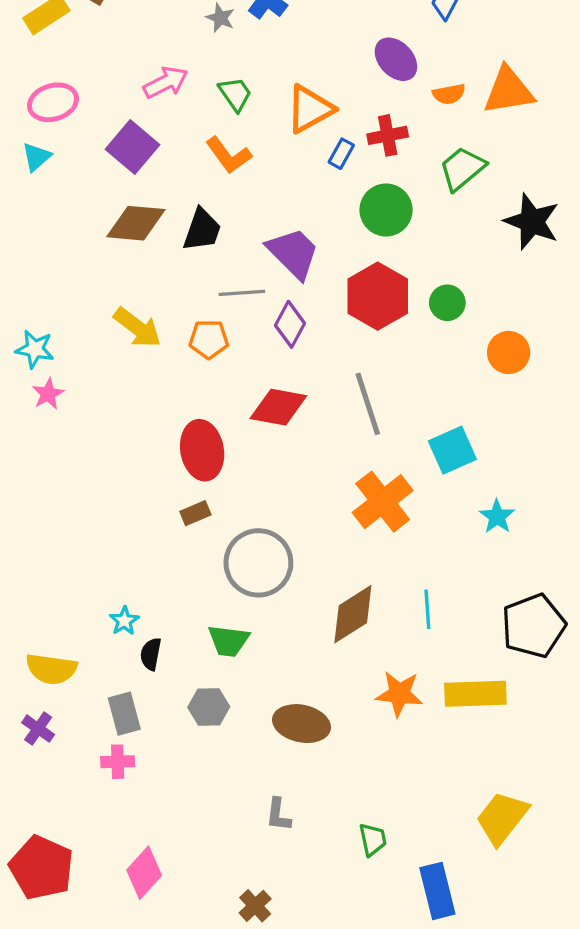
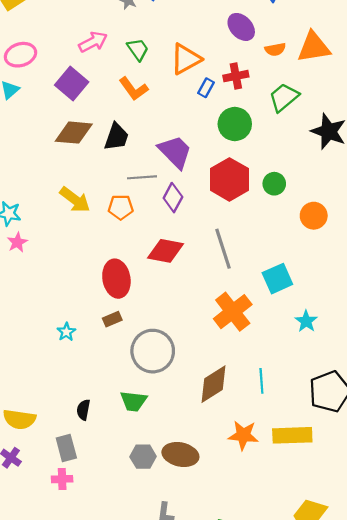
cyan star: (124, 621) -> (66, 332), moved
gray hexagon: (209, 707) -> (143, 457), moved

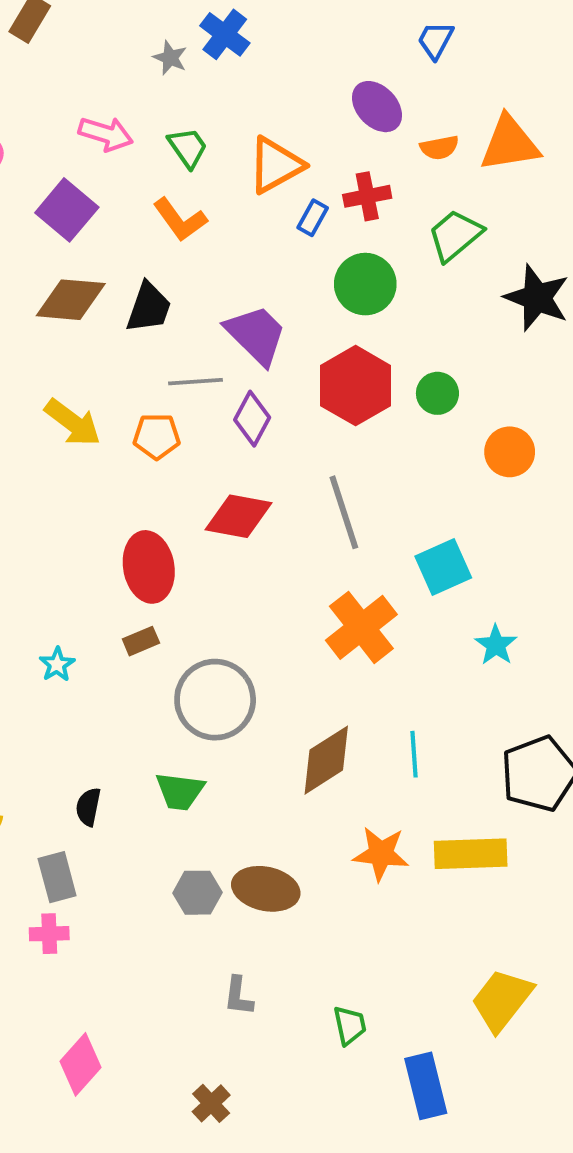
pink arrow: (93, 42) -> (106, 134), turned 44

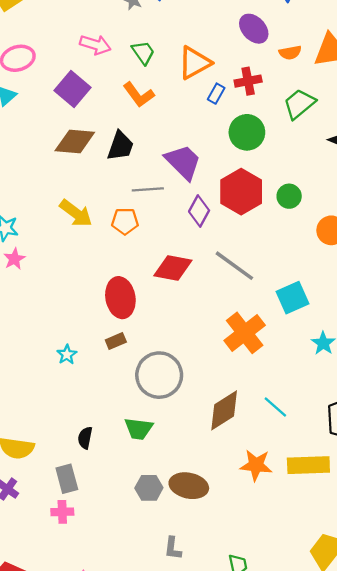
purple diamond: (252, 419) -> (199, 211), moved
gray line: (344, 512) -> (234, 266), turned -36
cyan line: (414, 754) -> (275, 407), turned -45

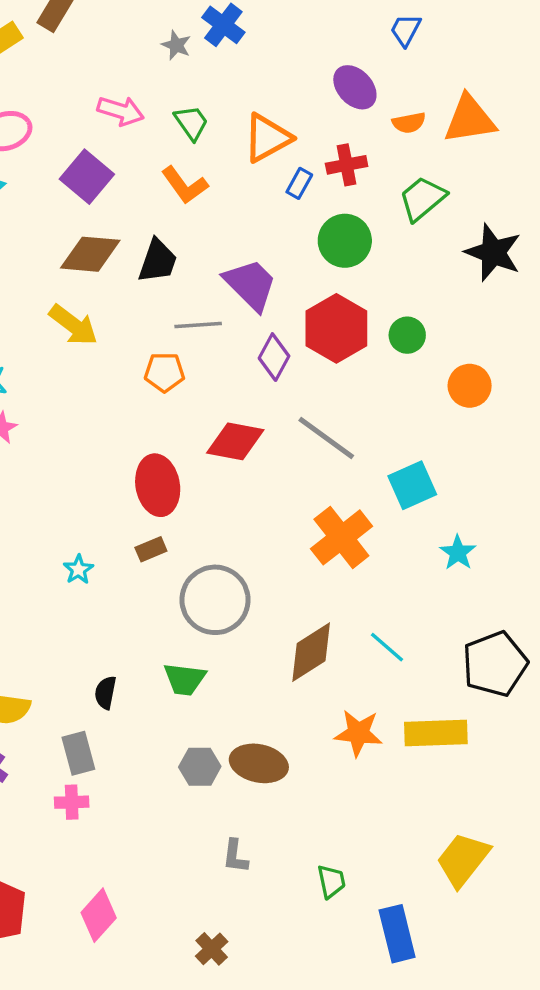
yellow arrow: (76, 213) -> (73, 325), moved

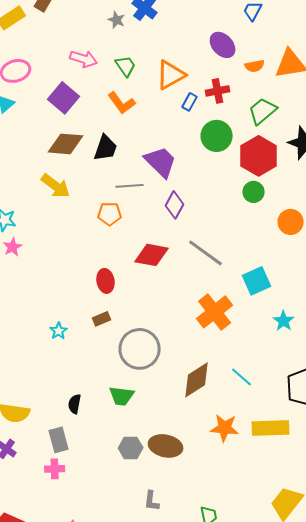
red hexagon: (336, 328) -> (259, 156), moved
red ellipse: (158, 485) -> (106, 281), size x0.7

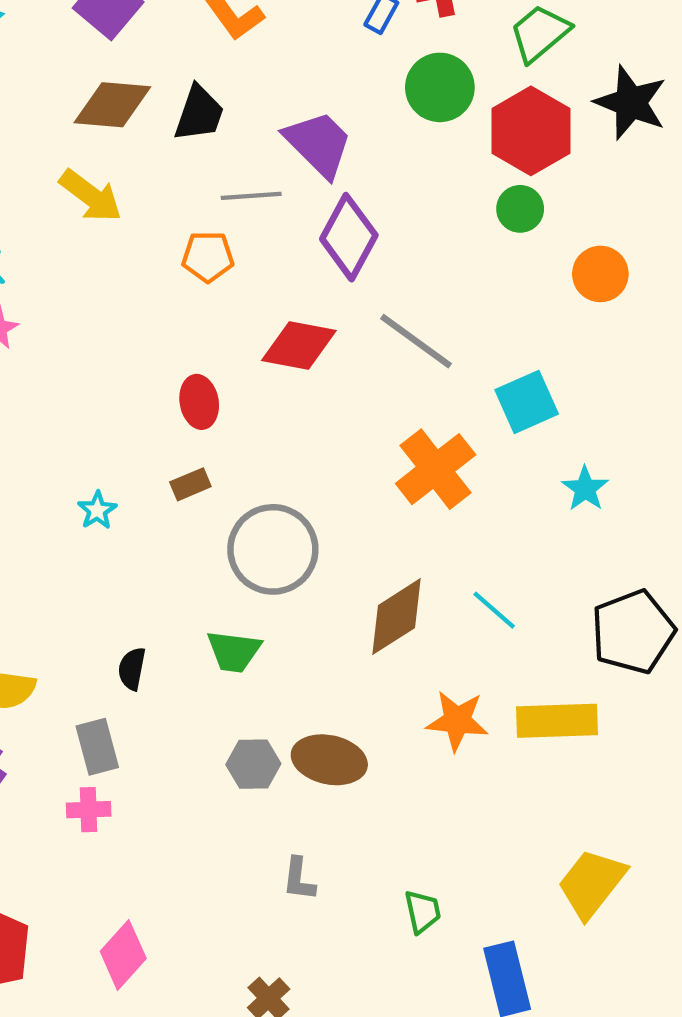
purple diamond: (175, 205) -> (349, 237), size x1.4

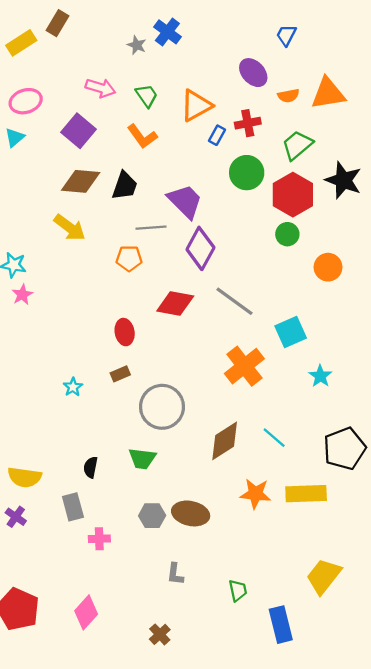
pink cross: (89, 810) -> (99, 539), moved

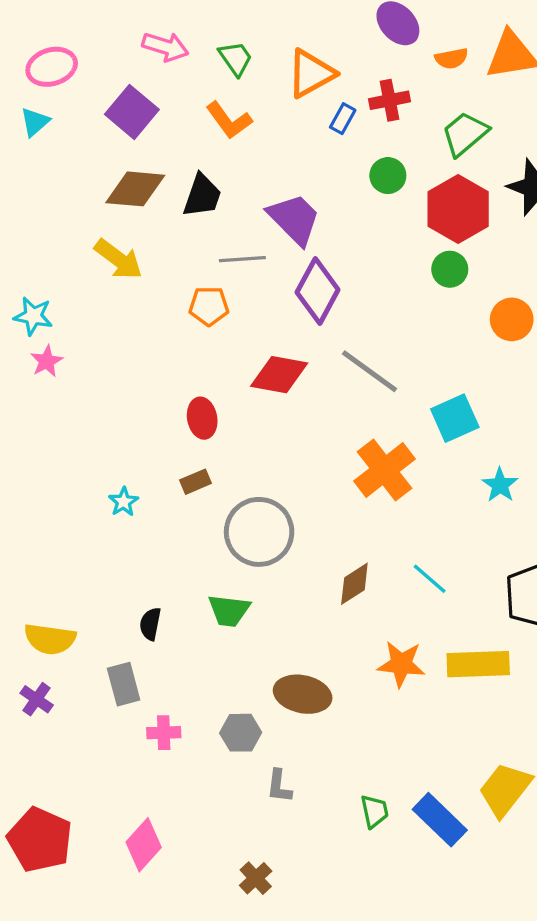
green circle: (247, 173) -> (388, 176), size x0.7
brown diamond: (225, 441) -> (354, 584), size x0.7
gray hexagon: (152, 516) -> (241, 733), moved
blue rectangle: (281, 625) -> (440, 820), moved, turned -32

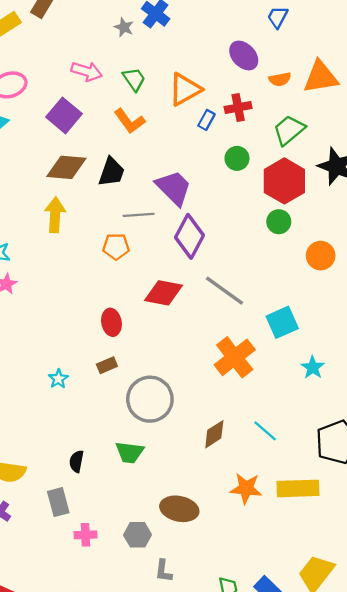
yellow arrow: (119, 259) -> (55, 215), turned -124

